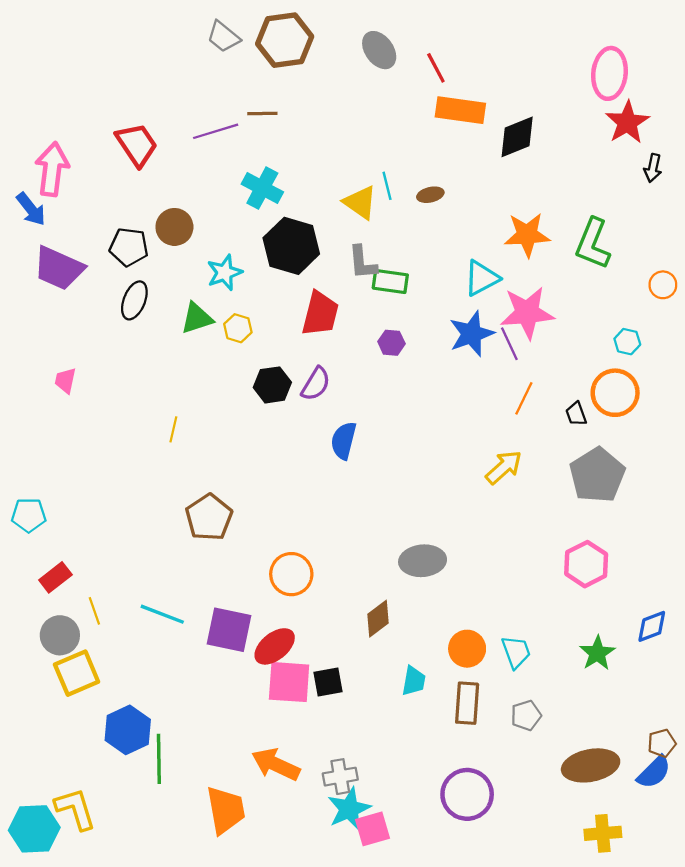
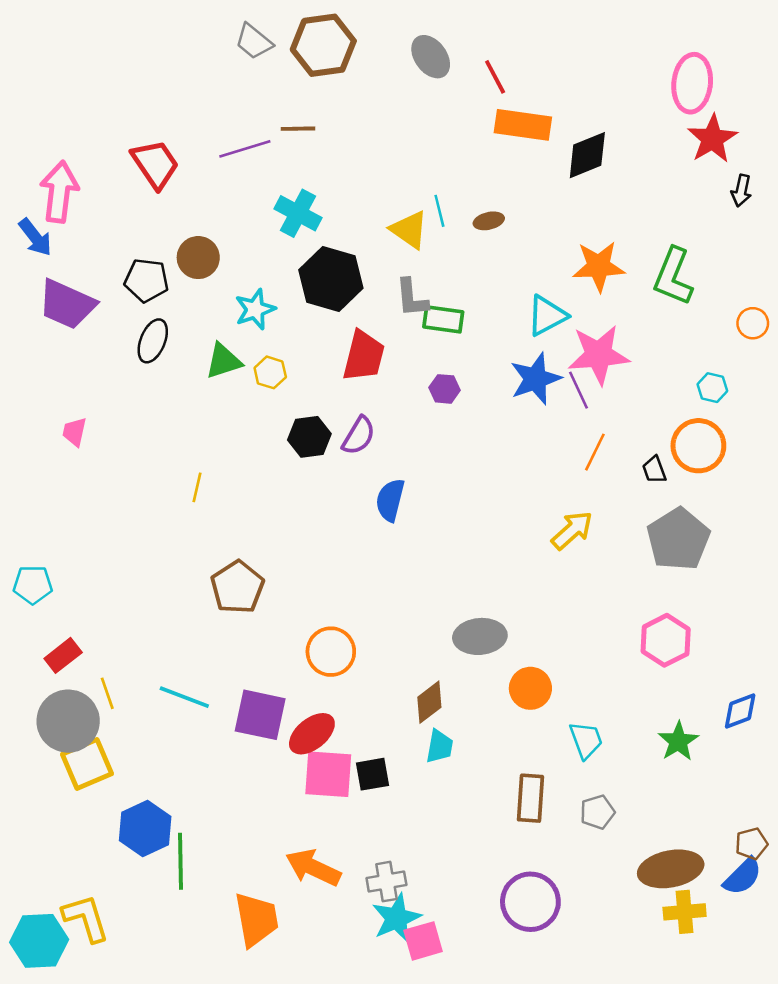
gray circle: (60, 635) -> (68, 721), size x1.4
orange circle: (467, 649) -> (530, 688), moved
cyan trapezoid: (414, 681) -> (439, 746), moved
yellow cross: (603, 833) -> (685, 912), moved

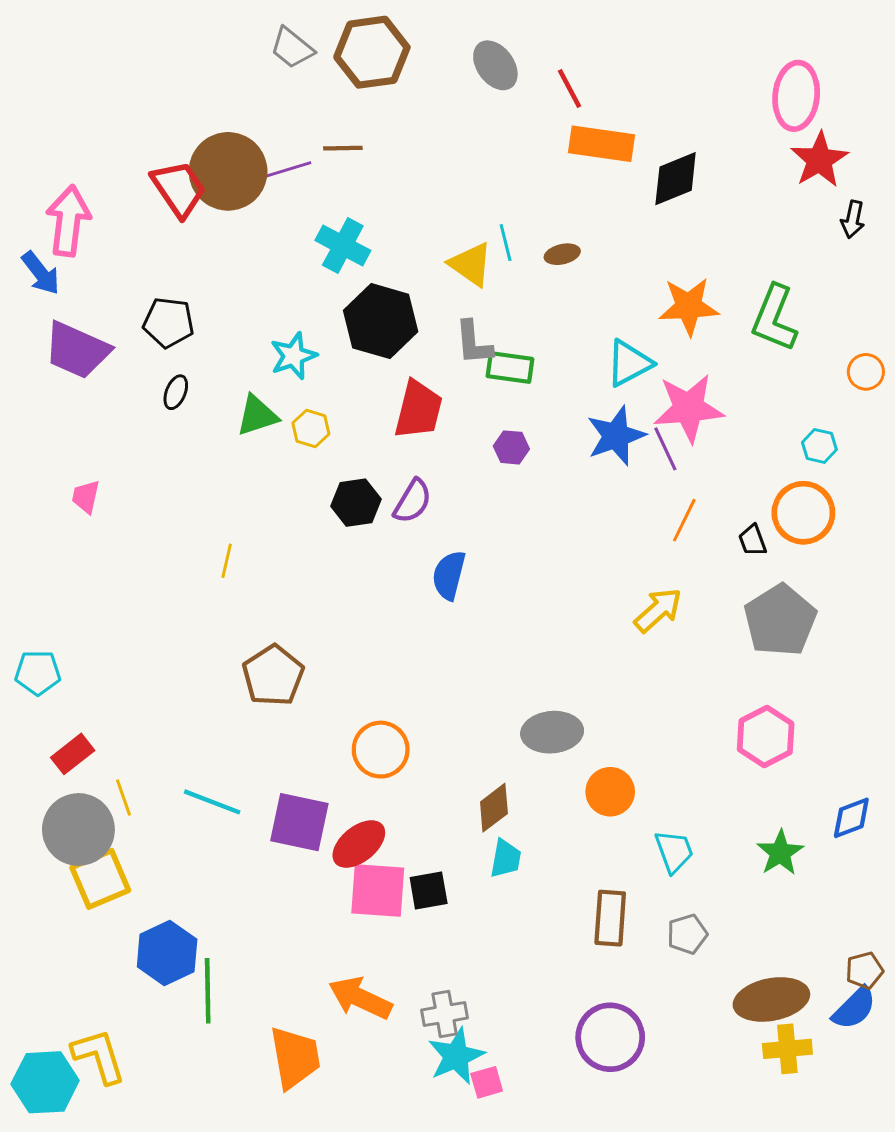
brown circle: (198, 258) -> (228, 171), moved, size x1.6
black ellipse: (153, 341) -> (176, 392), size x0.7
pink square: (423, 941) -> (487, 1082), size x0.7

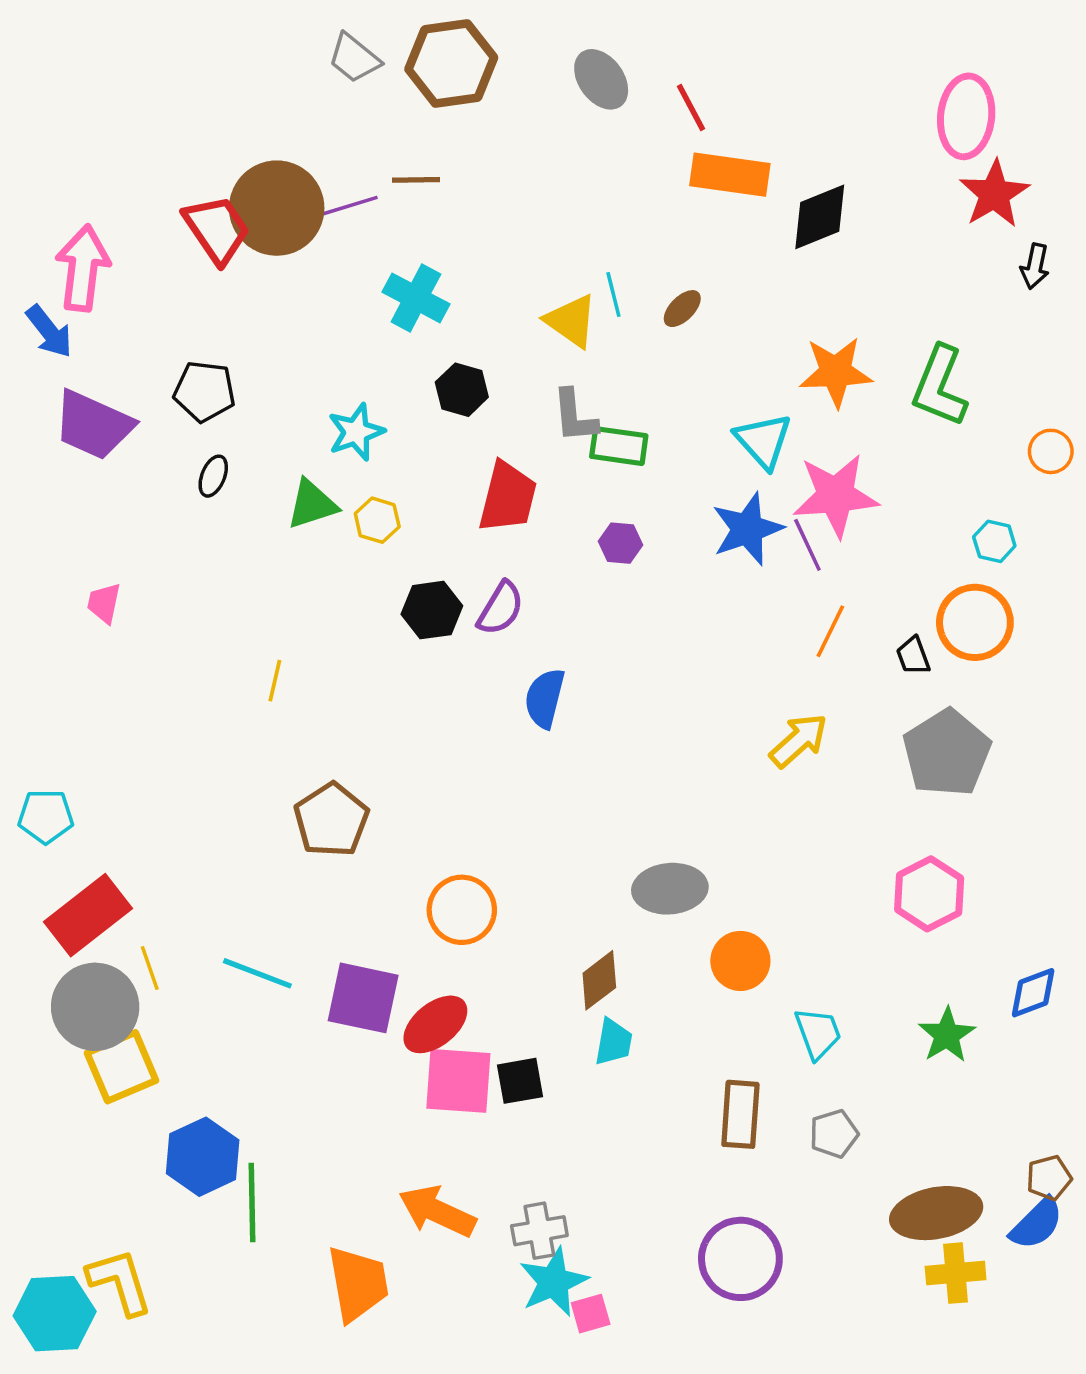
brown ellipse: (562, 254) -> (682, 309), turned -32
black hexagon: (381, 321) -> (462, 390), size x0.6
cyan triangle: (629, 363) -> (763, 441), turned -44
red rectangle: (73, 754) -> (88, 915), size x1.6

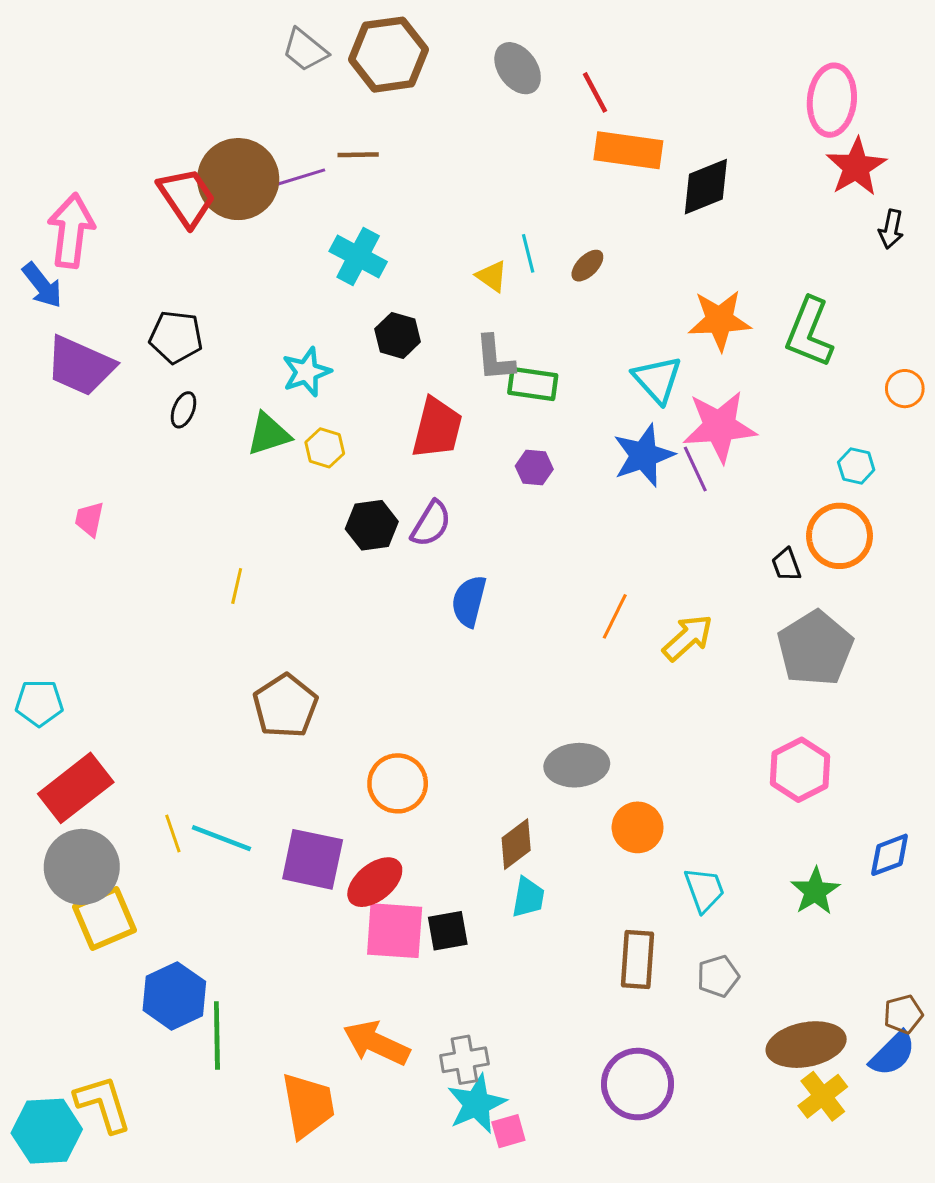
yellow triangle: (571, 321) -> (492, 276), size x0.7
orange line: (830, 631) -> (615, 616), moved
yellow line: (150, 968) -> (173, 834), moved
yellow cross: (956, 1273) -> (823, 1096), turned -33

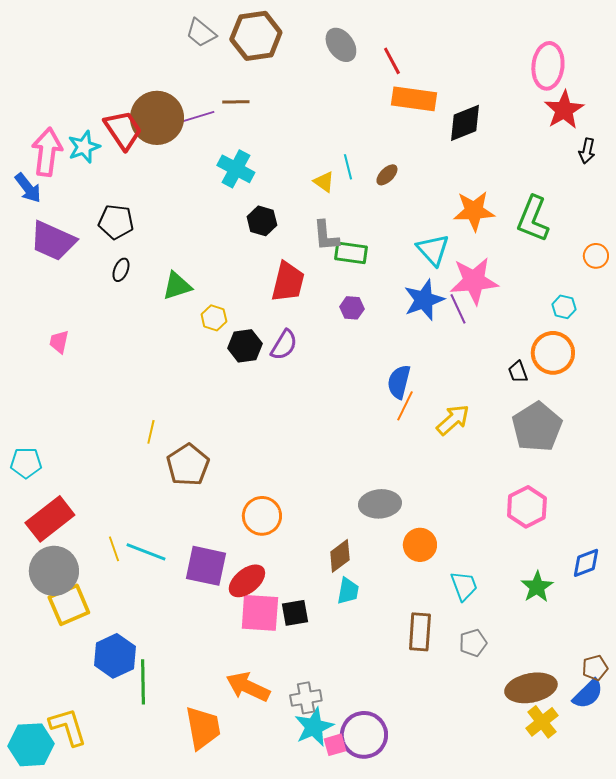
cyan star: (306, 372) -> (84, 147), moved
yellow hexagon: (325, 448) -> (214, 318), moved
yellow line: (237, 586) -> (151, 432), moved
blue semicircle: (469, 601) -> (399, 382), moved
purple circle: (638, 1084) -> (364, 735), moved

